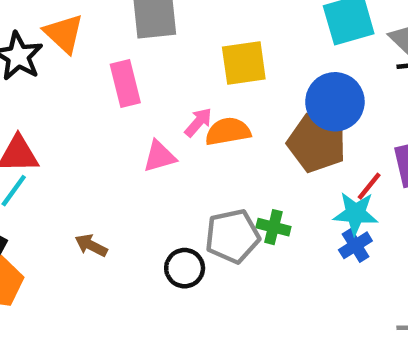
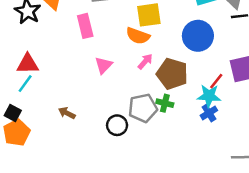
pink arrow: (198, 122) -> (145, 62), moved
orange semicircle: (228, 131) -> (138, 36), moved, turned -150
brown pentagon: (317, 143) -> (172, 74), moved
pink triangle: (159, 156) -> (104, 65), turned -30

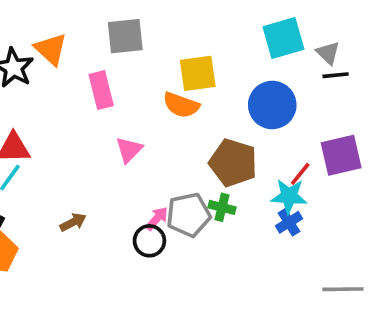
pink arrow: (145, 62) -> (157, 219), moved
brown arrow: (67, 113) -> (73, 222), turned 126

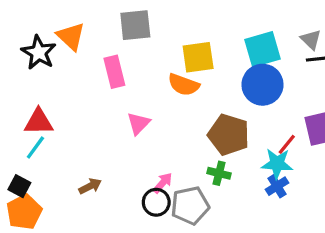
cyan square: (283, 38) -> (263, 49), moved
gray pentagon: (189, 215) -> (190, 205), moved

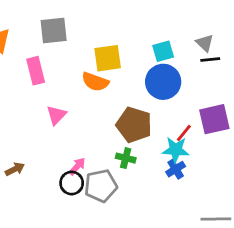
cyan square: (263, 49) -> (163, 51), size x0.7

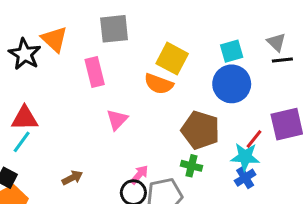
yellow square: (108, 58) -> (172, 59), turned 36

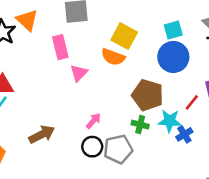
pink triangle: (117, 120) -> (79, 73), moved
cyan star: (245, 157) -> (170, 121), moved
pink arrow: (139, 175) -> (93, 121), moved
brown arrow: (72, 178) -> (42, 134), size x1.5

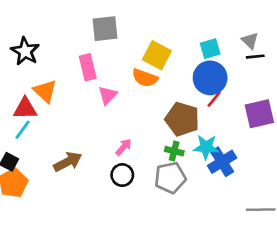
orange triangle: (27, 20) -> (45, 91), moved
red line: (192, 102) -> (214, 99), moved
blue cross: (184, 134) -> (222, 162), size x1.5
gray pentagon: (118, 149) -> (170, 178), moved

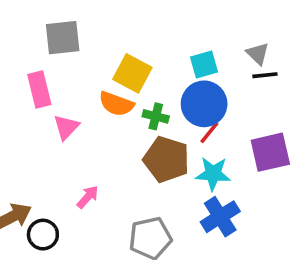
cyan star: (206, 147) -> (213, 174), moved
green cross: (174, 151) -> (156, 116), moved
black circle: (122, 175) -> (43, 235), moved

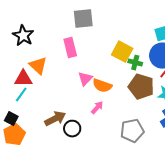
yellow square: (132, 73) -> (122, 52), moved
orange semicircle: (116, 104) -> (102, 86), moved
pink triangle: (66, 127) -> (85, 79), moved

